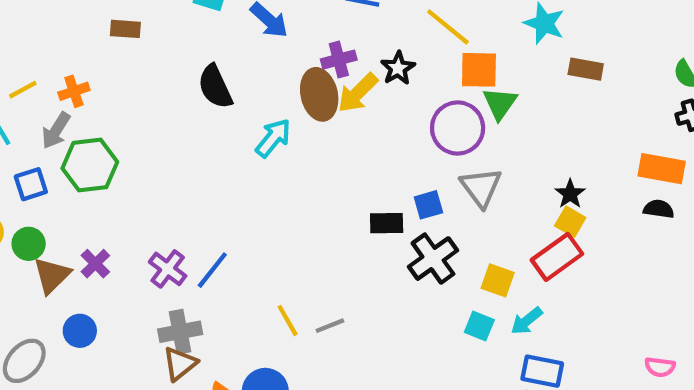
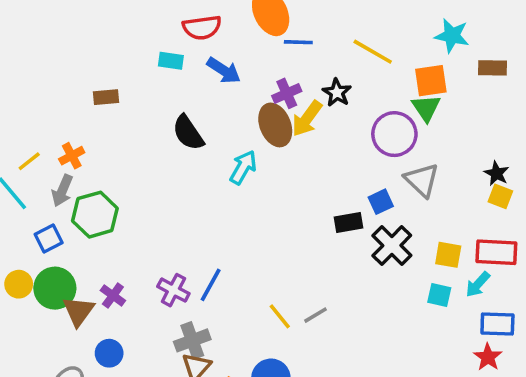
orange square: (479, 70) -> (431, 81), moved
green circle: (29, 244) -> (55, 288), size x1.5
red rectangle: (557, 257) -> (496, 252), moved, turned 48

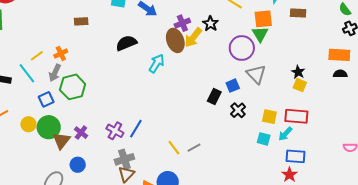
black semicircle: (188, 133) -> (126, 43), turned 100
black rectangle: (348, 222) -> (214, 96), turned -56
black cross: (392, 245) -> (238, 110), size x0.7

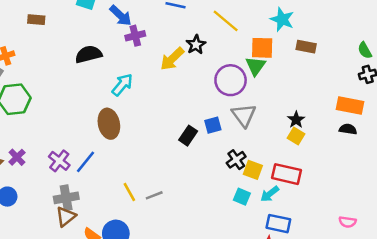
purple cross: (182, 23) -> (135, 36), moved
brown ellipse: (175, 40) -> (109, 124), moved
black cross: (238, 110) -> (236, 160), moved

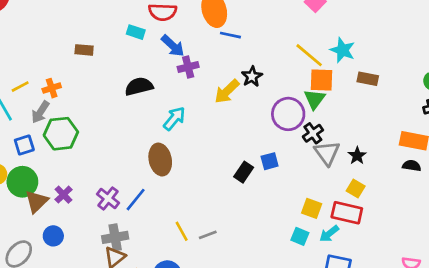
yellow line: (226, 21) -> (309, 55), moved
gray triangle: (244, 115) -> (327, 153), moved
yellow square: (296, 136) -> (356, 188), moved
black cross: (236, 160) -> (313, 133), moved

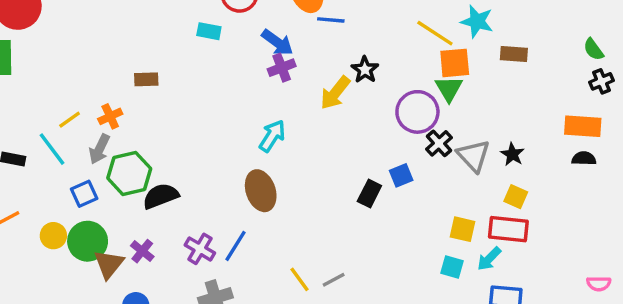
blue arrow: (173, 46) -> (277, 42), moved
brown rectangle: (84, 50) -> (146, 79), moved
black semicircle: (139, 86) -> (161, 196), moved
black cross: (313, 133) -> (439, 143), moved

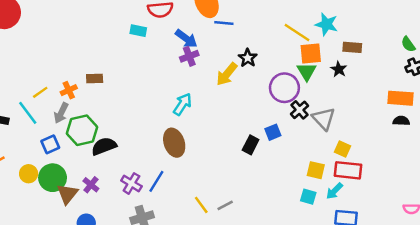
brown rectangle: (146, 79) -> (95, 79), moved
black star: (512, 154) -> (339, 69), moved
yellow square: (516, 197) -> (343, 149), moved

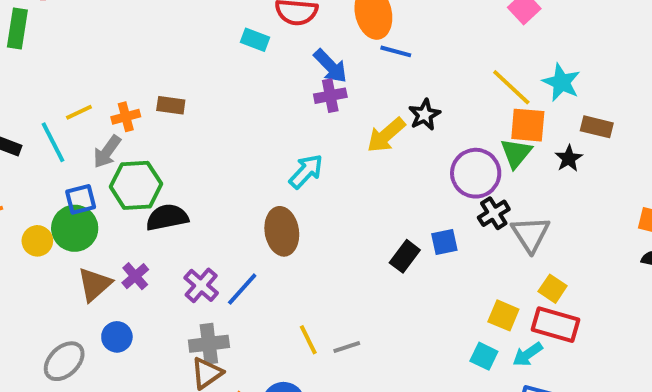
green circle: (53, 178) -> (75, 228), moved

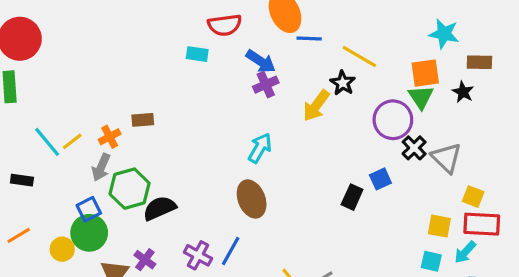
yellow line: (511, 87) -> (359, 56), moved
cyan line: (53, 142) -> (47, 142), moved

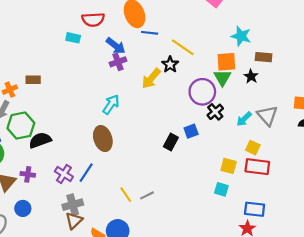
gray triangle: (446, 158) -> (267, 116), moved
cyan arrow: (465, 252) -> (244, 119), moved
purple cross: (145, 260) -> (28, 174), turned -32

